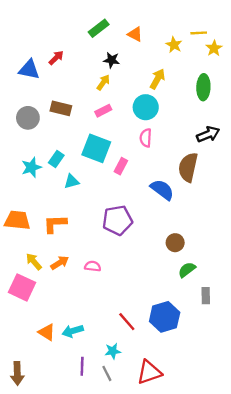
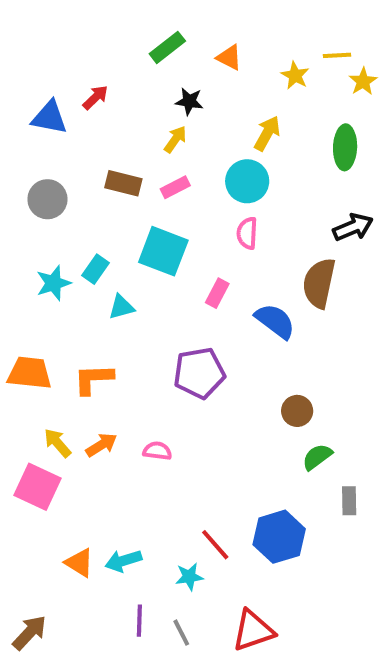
brown rectangle: (61, 108) -> (123, 183), moved
pink rectangle: (121, 166) -> (217, 293), moved
cyan star: (113, 351) -> (189, 577), moved
brown arrow: (17, 373) -> (30, 633), turned -135

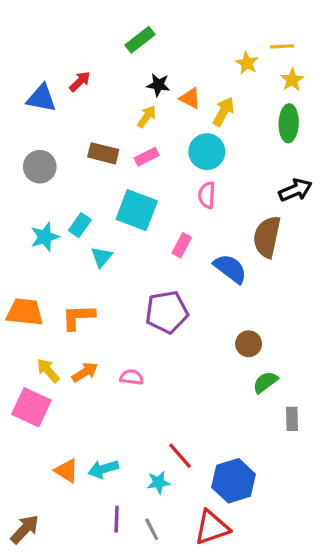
orange triangle: (229, 57) -> (190, 98), moved
yellow star: (363, 81) -> (292, 80), moved
cyan triangle: (121, 307) -> (102, 257), turned -35
blue hexagon: (279, 537) -> (234, 481), moved

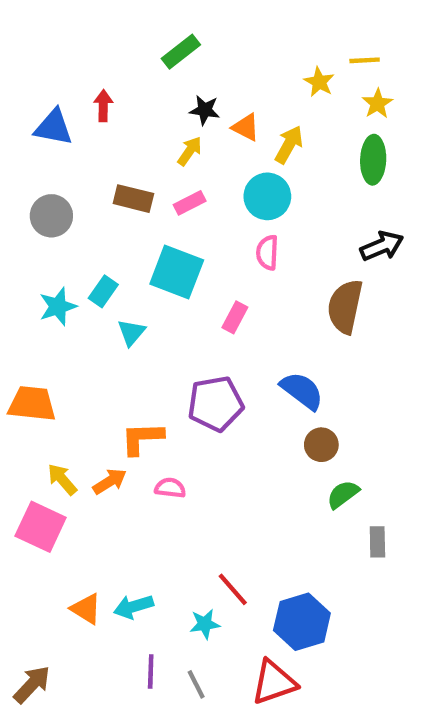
red arrow: (80, 81) -> (103, 106), turned -45
blue semicircle: (230, 269) -> (302, 391), moved
orange L-shape: (78, 317) -> (142, 438), moved

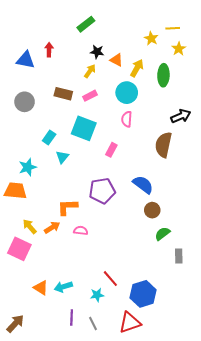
green ellipse: (373, 160) -> (163, 75), moved
cyan star: (58, 307) -> (28, 167), moved

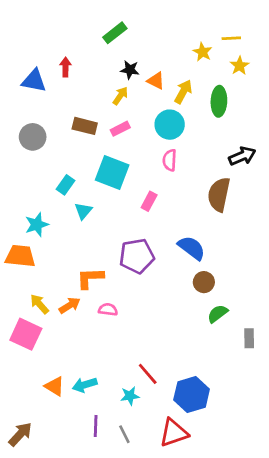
gray rectangle: (179, 256) -> (249, 338), moved

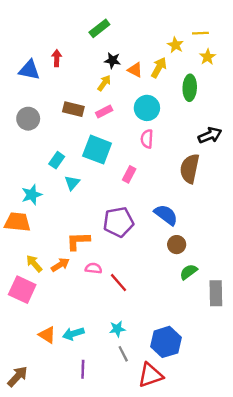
yellow arrow: (183, 92) -> (159, 68), moved
gray rectangle: (249, 338) -> (216, 293), size x1.5
red line: (148, 374) -> (118, 283), moved
cyan star: (130, 396) -> (117, 329), moved
gray line: (124, 434) -> (123, 354), moved

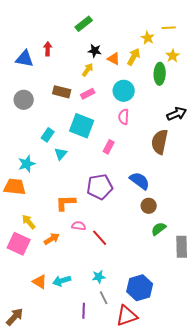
yellow star: (208, 57) -> (173, 56), moved
orange arrow: (60, 265) -> (52, 239), moved
purple line: (83, 369) -> (84, 311), moved

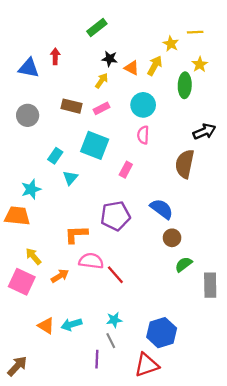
pink semicircle: (79, 226) -> (91, 261), size x1.5
gray line: (104, 298) -> (111, 341), moved

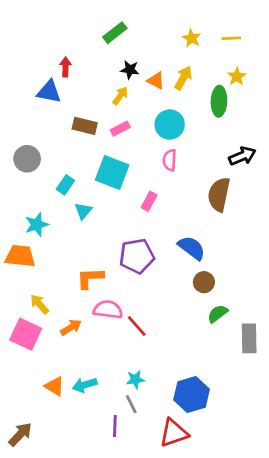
yellow star: (171, 44) -> (192, 38), moved
blue triangle: (29, 68) -> (49, 92), moved
gray circle: (28, 115) -> (27, 159), moved

